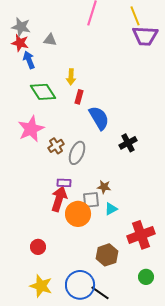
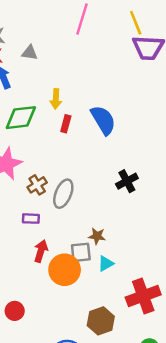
green diamond: (43, 92) -> (21, 118), turned -64
blue semicircle: (99, 118) -> (103, 120), moved
purple rectangle: (64, 183) -> (31, 219), moved
red arrow: (59, 199) -> (41, 251), size x0.7

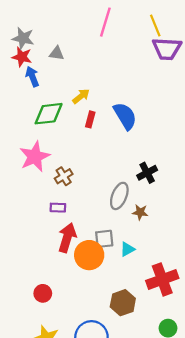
yellow arrow: (56, 99) -> (81, 96), turned -132
gray ellipse: (63, 194) -> (119, 196), moved
brown star: (97, 236) -> (140, 212), moved
red arrow: (41, 251) -> (67, 238), size x1.4

